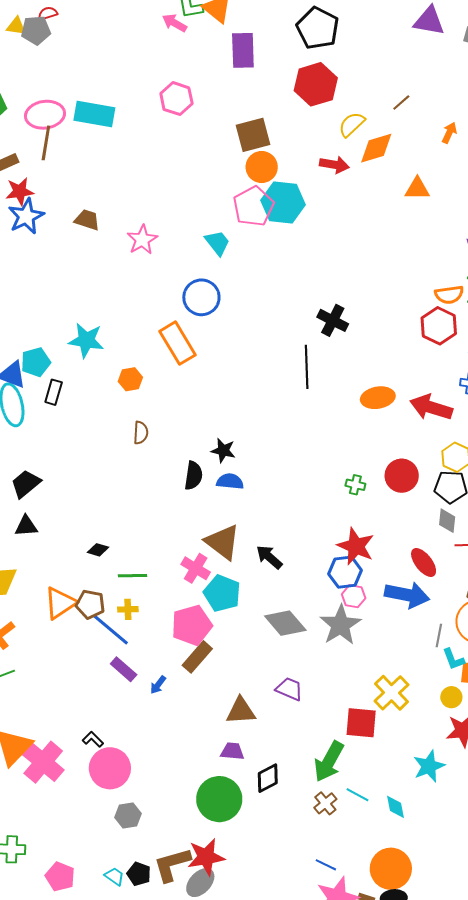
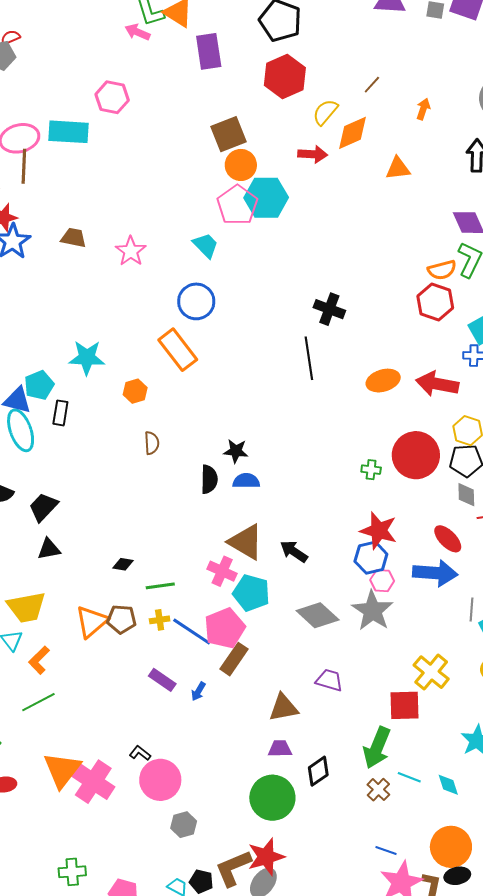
pink hexagon: (176, 99) -> (112, 97), moved
red circle: (402, 476) -> (416, 455), size x1.4
blue line: (111, 630) -> (192, 632), moved

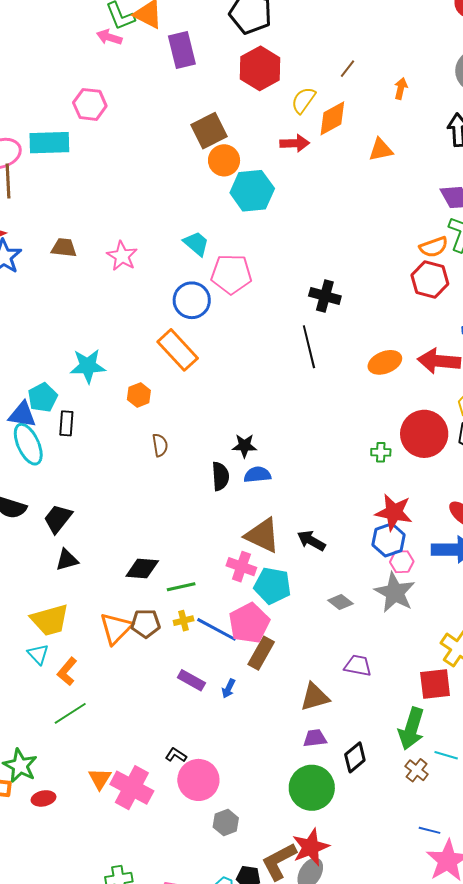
pink pentagon: (237, 205) -> (231, 274), moved, turned -30
black diamond: (123, 564) -> (142, 569), size x1.6
gray diamond: (318, 615) -> (340, 602), size x0.6
orange triangle: (62, 770) -> (100, 779), size x0.6

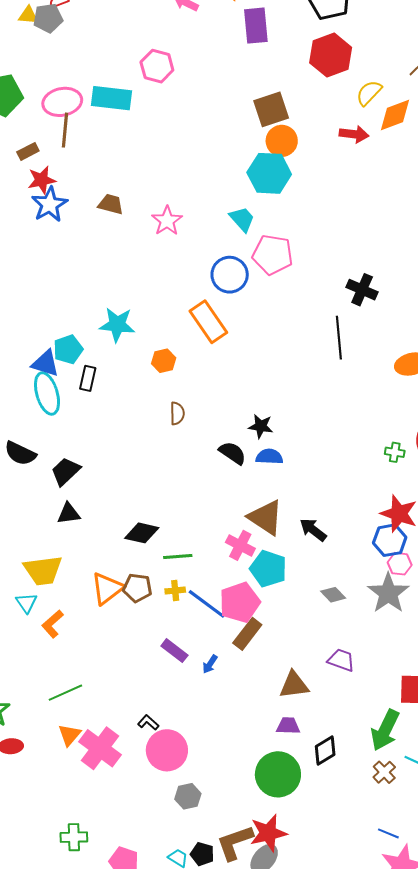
cyan hexagon: (252, 191) -> (269, 173), moved
black semicircle: (220, 476) -> (232, 453), turned -60
green line: (70, 713) -> (65, 693), moved

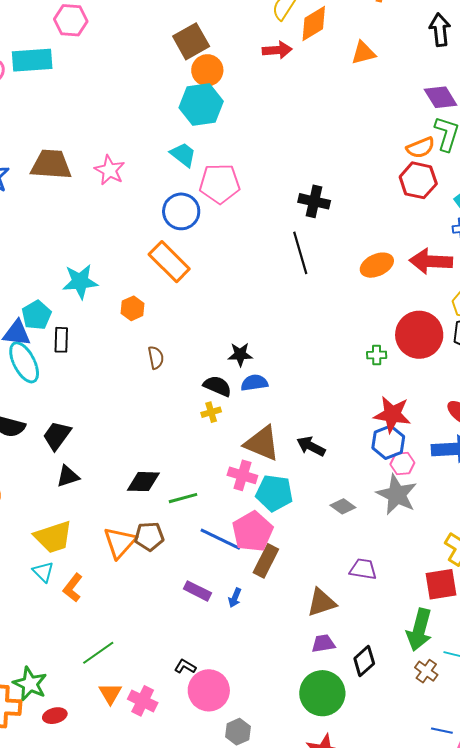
brown trapezoid: (111, 204) -> (51, 164), size x1.6
yellow cross: (175, 591) -> (211, 412), moved
pink cross: (100, 748) -> (143, 701), size x0.7

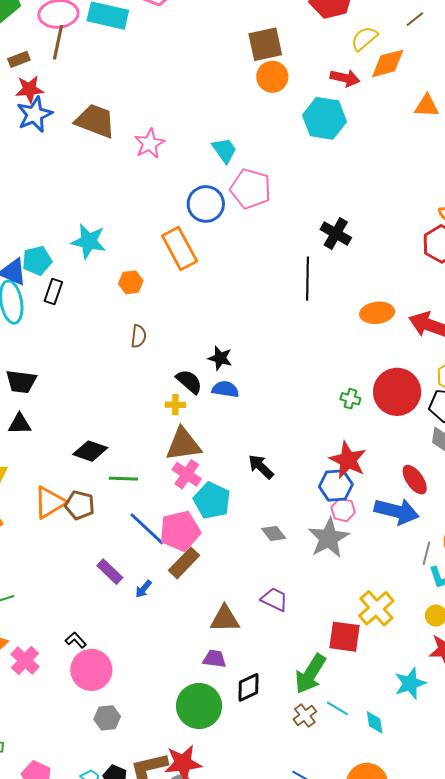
cyan hexagon: (201, 104) -> (324, 118), moved
black trapezoid: (57, 435) -> (21, 382), turned -136
brown triangle: (262, 443) -> (183, 444), moved, turned -48

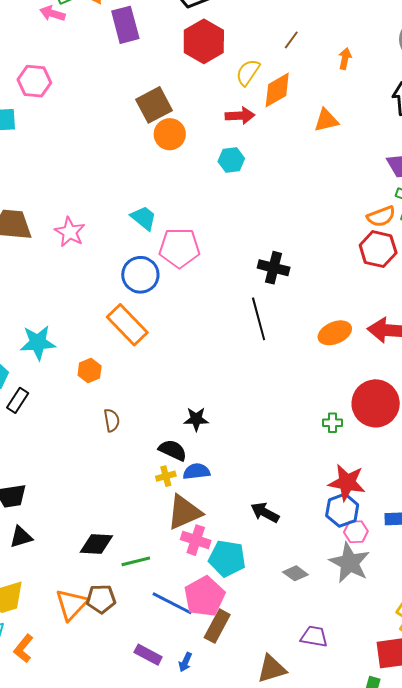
cyan hexagon: (324, 118) -> (231, 160), size x0.6
black rectangle: (53, 291) -> (18, 400), turned 30
blue semicircle: (225, 389) -> (196, 471), moved

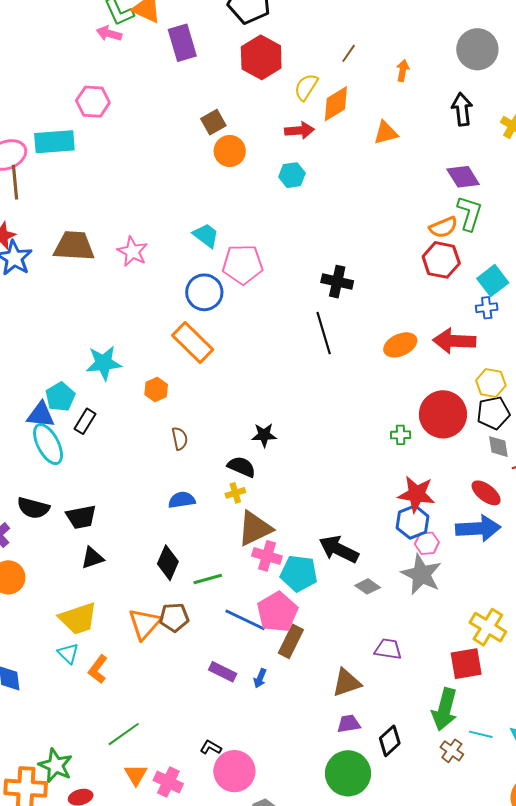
brown square: (154, 105) -> (213, 122), size x0.7
blue semicircle: (196, 471) -> (182, 500), moved
black arrow: (265, 513) -> (339, 549), moved, size x1.4
black diamond: (96, 544) -> (168, 563), turned -68

